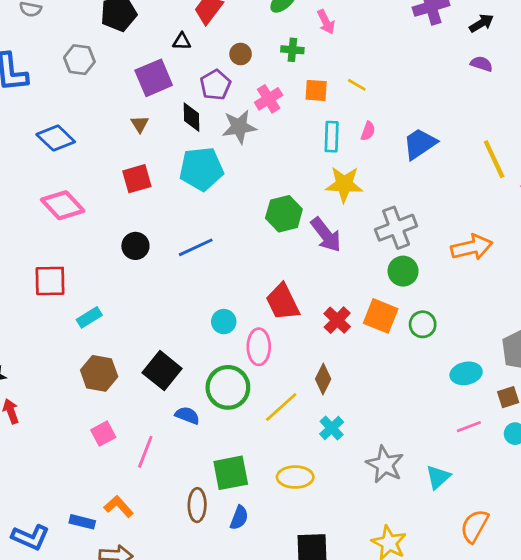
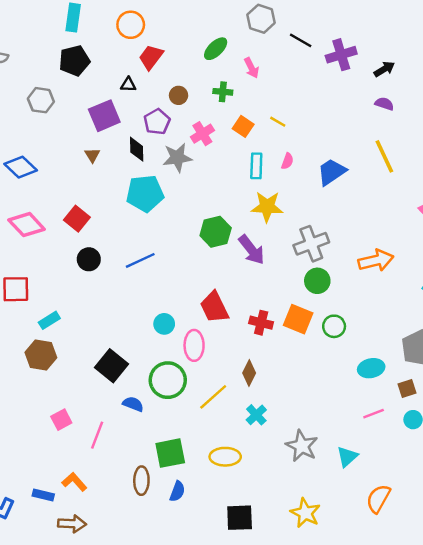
orange square: (316, 90) -> (243, 126), turned 30
yellow line: (494, 159) -> (384, 156), moved
red square: (137, 179) -> (77, 219), moved, turned -35
red cross: (337, 320) -> (261, 323), turned -30
brown hexagon: (99, 373) -> (41, 355), moved

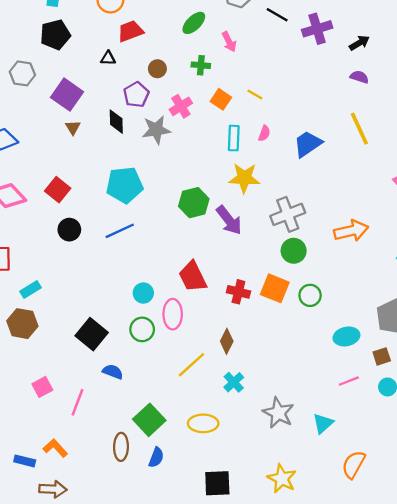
red trapezoid: (151, 57) -> (130, 31), turned 32
purple square: (104, 116) -> (67, 95), moved, turned -32
cyan pentagon: (145, 193) -> (125, 185), moved
green circle: (168, 380) -> (142, 329), moved, size x0.7
green square: (170, 453) -> (149, 420), turned -32

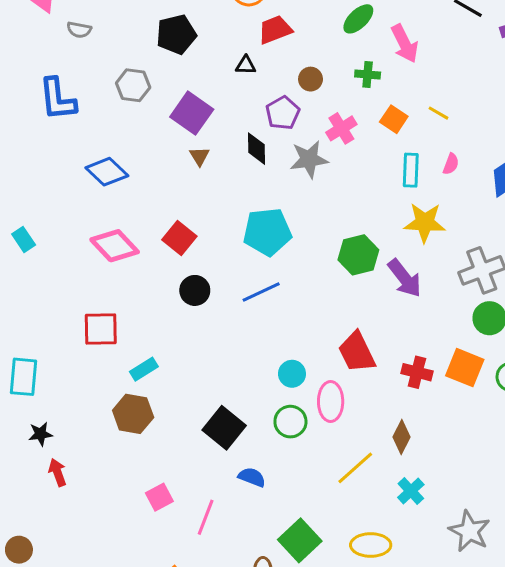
pink arrow: (229, 42) -> (405, 44), size x1.4

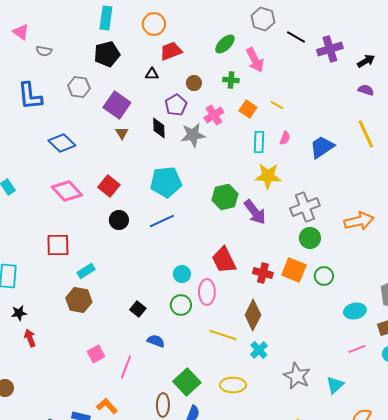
black square: (224, 428) -> (138, 309), size x0.6
brown diamond: (402, 437) -> (253, 315), size x1.4
yellow line: (355, 468) -> (223, 335), turned 60

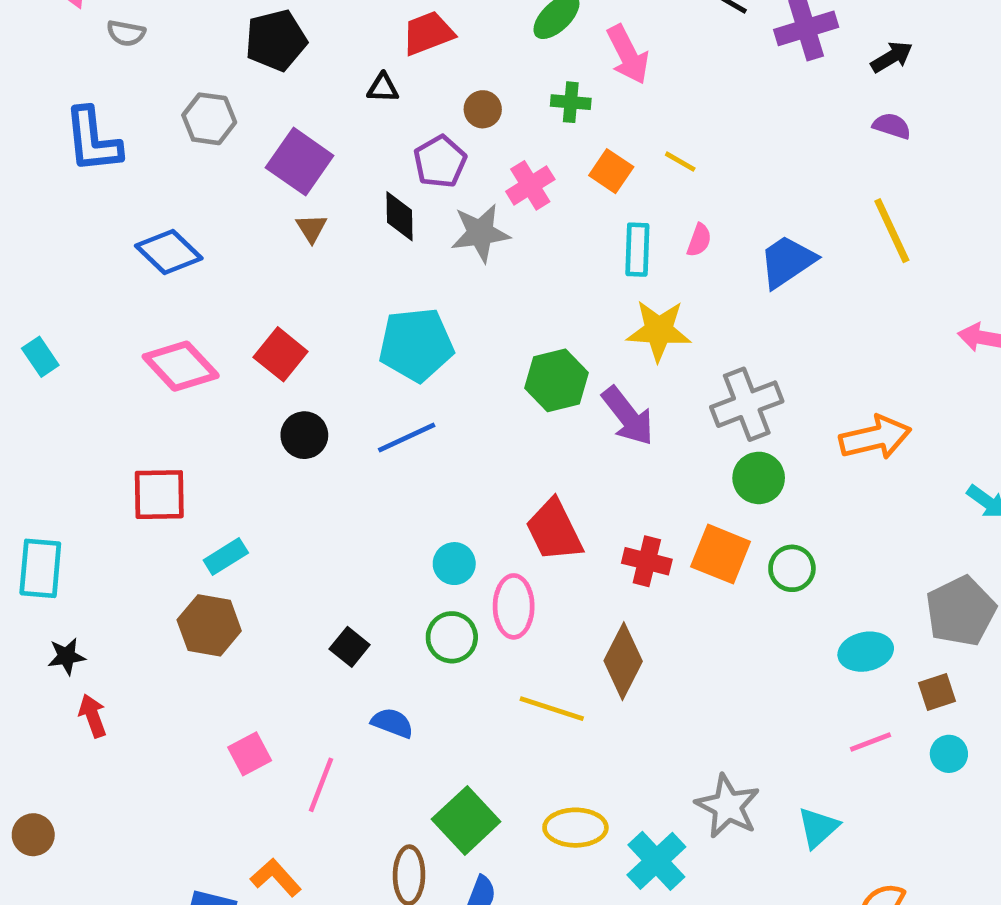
cyan cross: (259, 350) -> (656, 861), moved, size x1.4

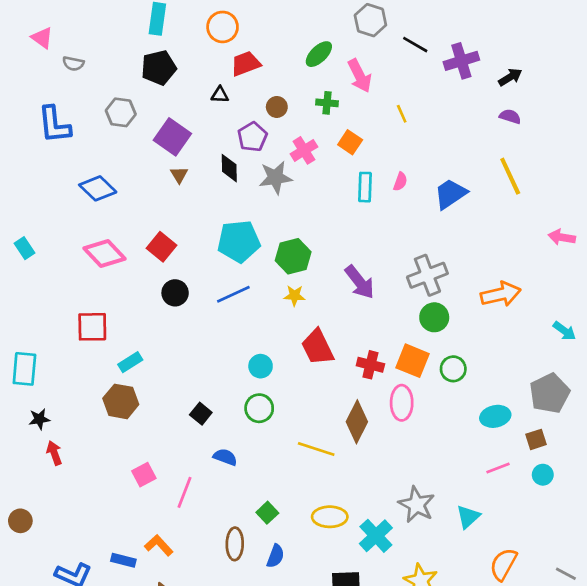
yellow line: (680, 162) -> (402, 114), moved, turned 36
yellow star: (659, 330) -> (294, 296), moved, size x0.6
green hexagon: (556, 380) -> (293, 256), moved
pink ellipse: (514, 606) -> (402, 403), moved
green square: (466, 820) -> (267, 513), size x0.6

